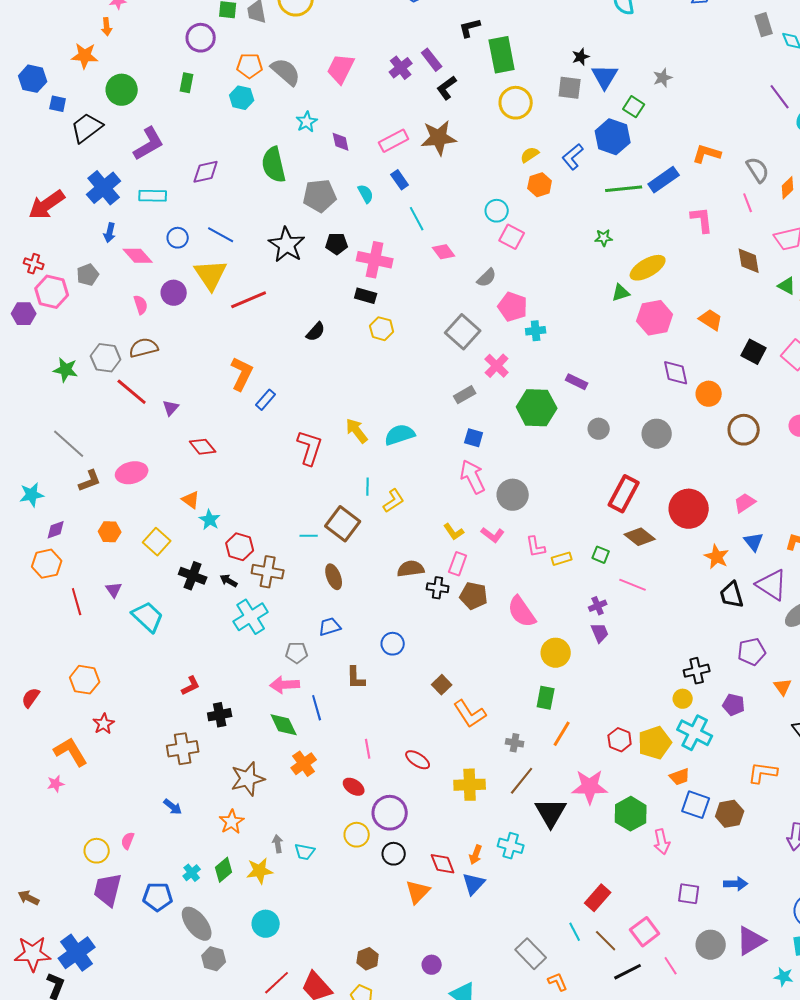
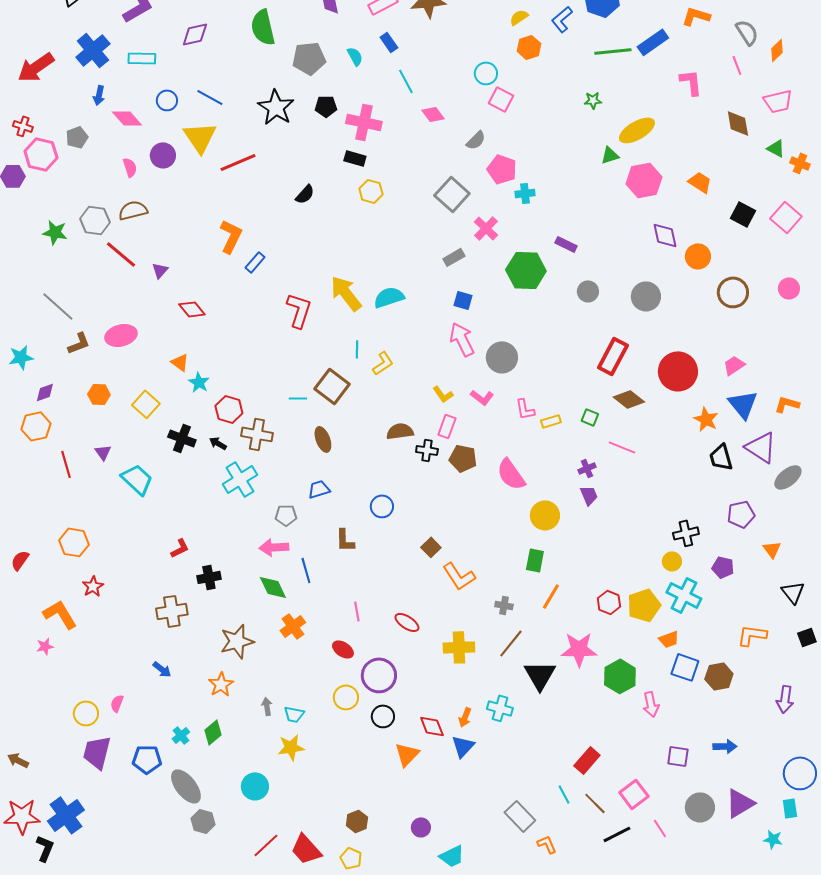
yellow arrow: (357, 431) -> (346, 293), size x1.4
blue triangle: (754, 542) -> (743, 404), size x1.5
yellow star: (260, 871) -> (291, 747), moved

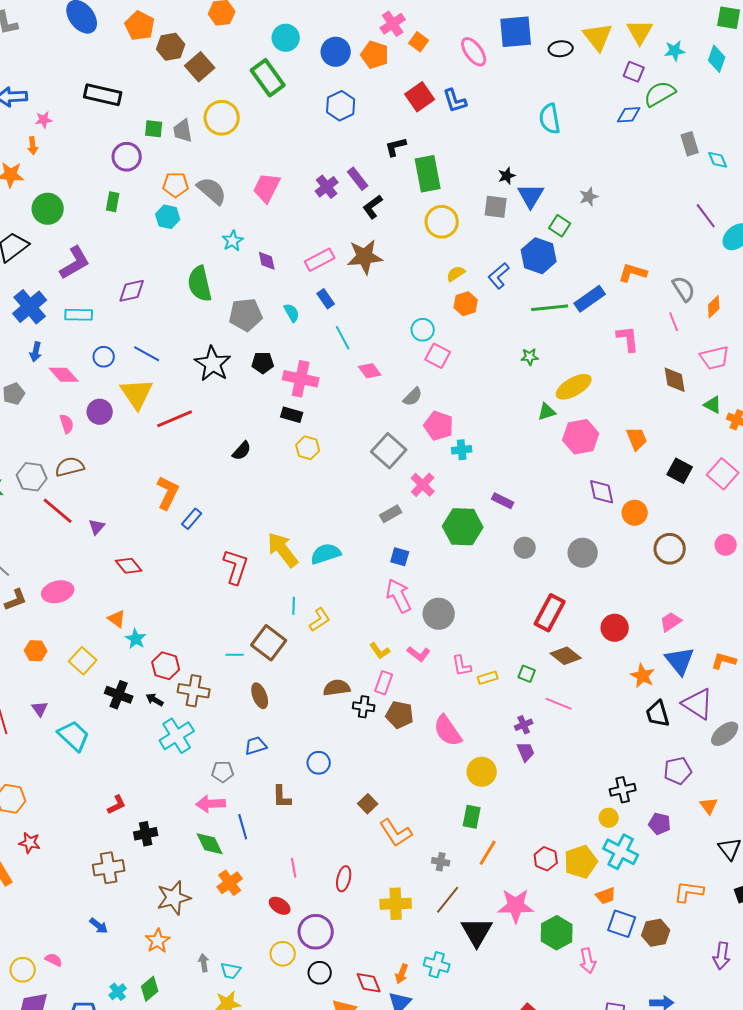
orange trapezoid: (700, 182) -> (637, 439), turned 35
red circle: (678, 371) -> (615, 628), size x0.7
red star: (93, 586) -> (30, 843), turned -30
red ellipse: (407, 622) -> (344, 879), turned 70
pink semicircle: (117, 703) -> (54, 960), turned 96

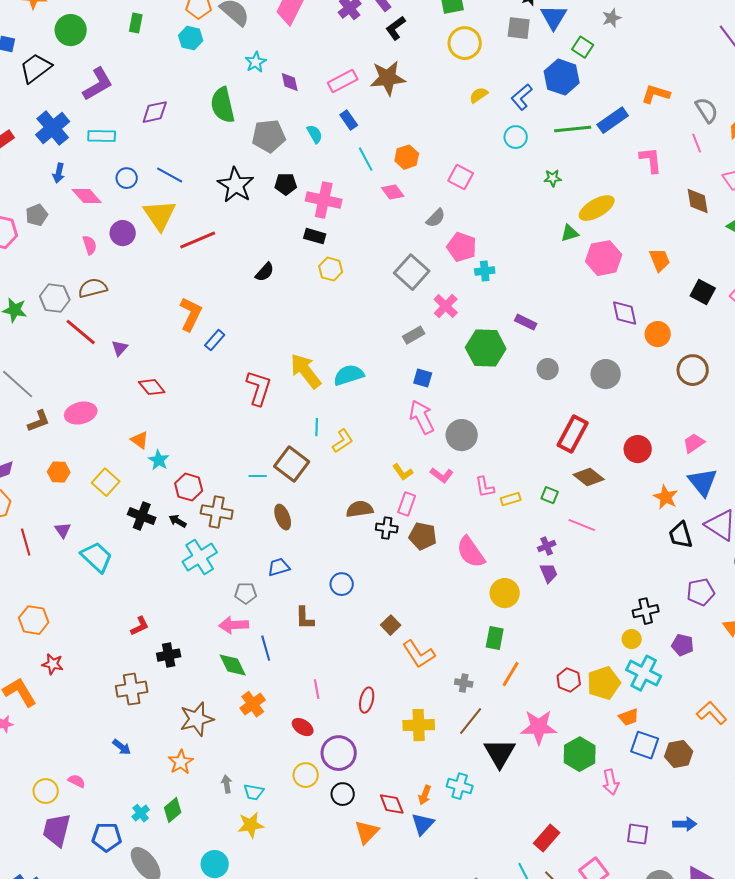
orange hexagon: (466, 304) -> (407, 157), moved
cyan circle: (423, 330) -> (516, 137), moved
orange L-shape: (689, 892) -> (712, 713), turned 40

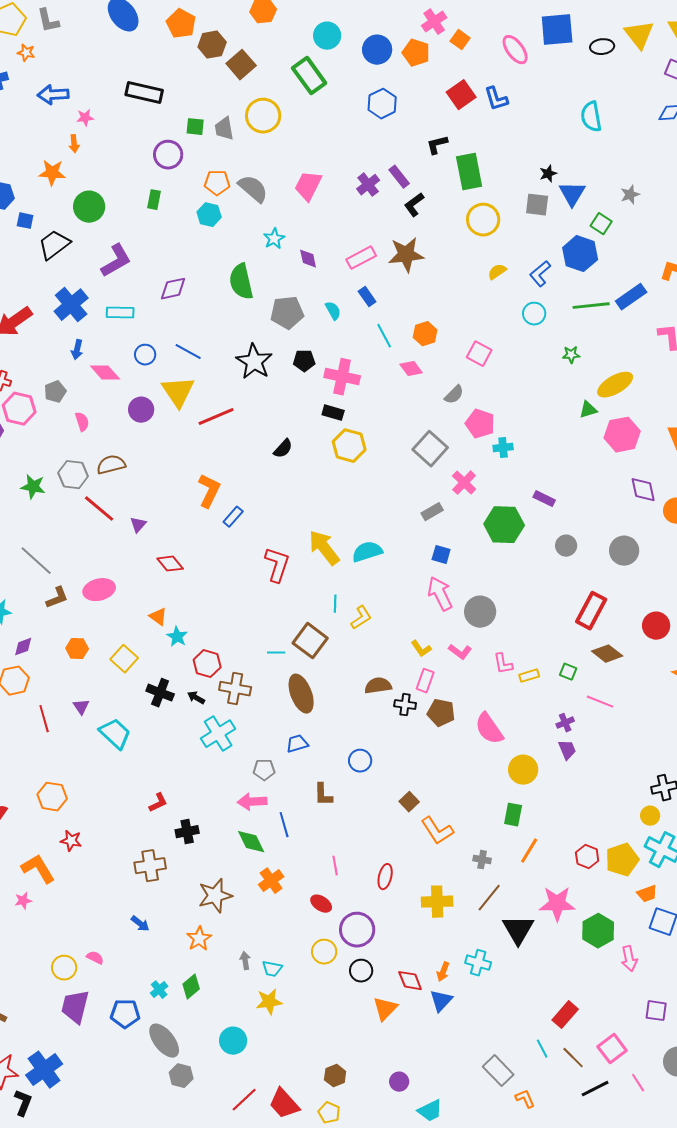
pink semicircle: (90, 245) -> (82, 422), moved
yellow hexagon: (331, 269) -> (349, 446), size x1.4
brown ellipse: (283, 517) -> (301, 694), size x1.5

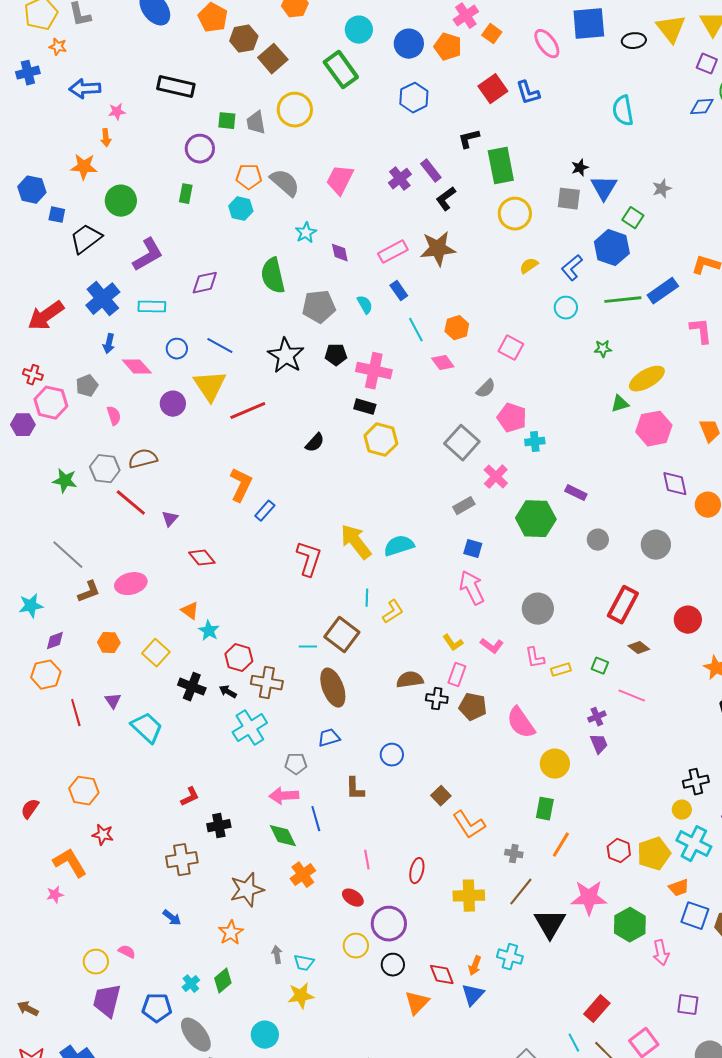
gray circle: (480, 612) -> (538, 609), moved
brown diamond: (607, 654) -> (639, 648), size x0.7

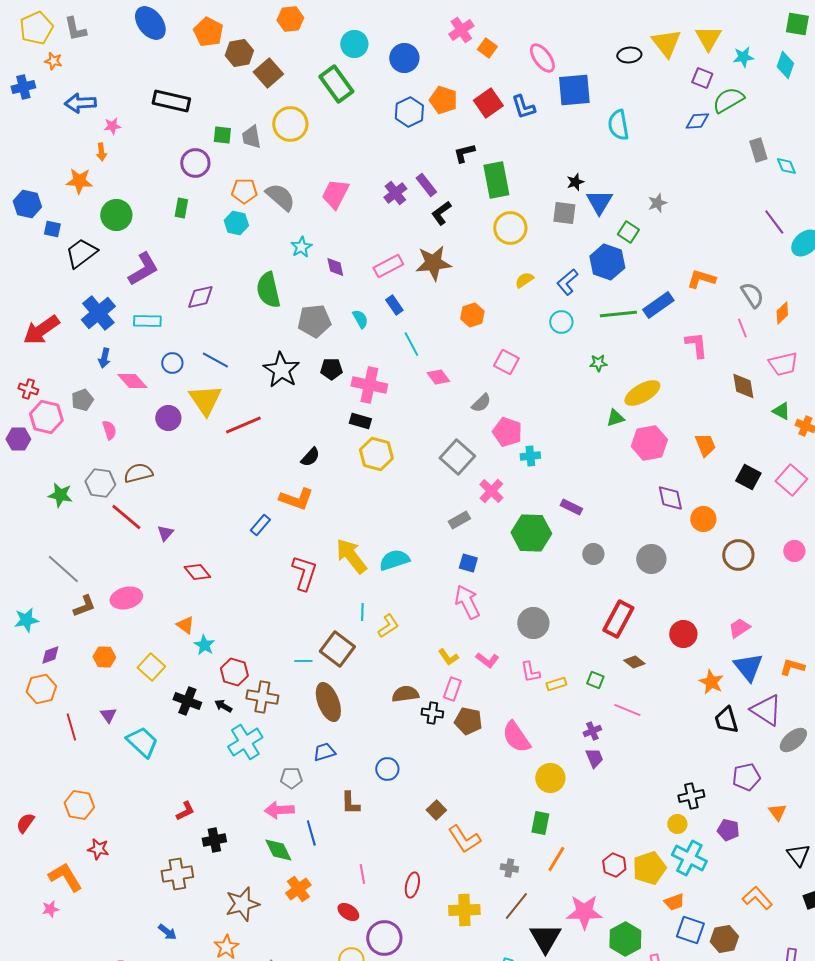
blue square: (589, 24) -> (574, 90), moved
orange pentagon: (448, 47) -> (443, 100), moved
orange hexagon: (457, 328) -> (472, 315), moved
orange L-shape: (241, 485) -> (296, 499), moved, turned 84

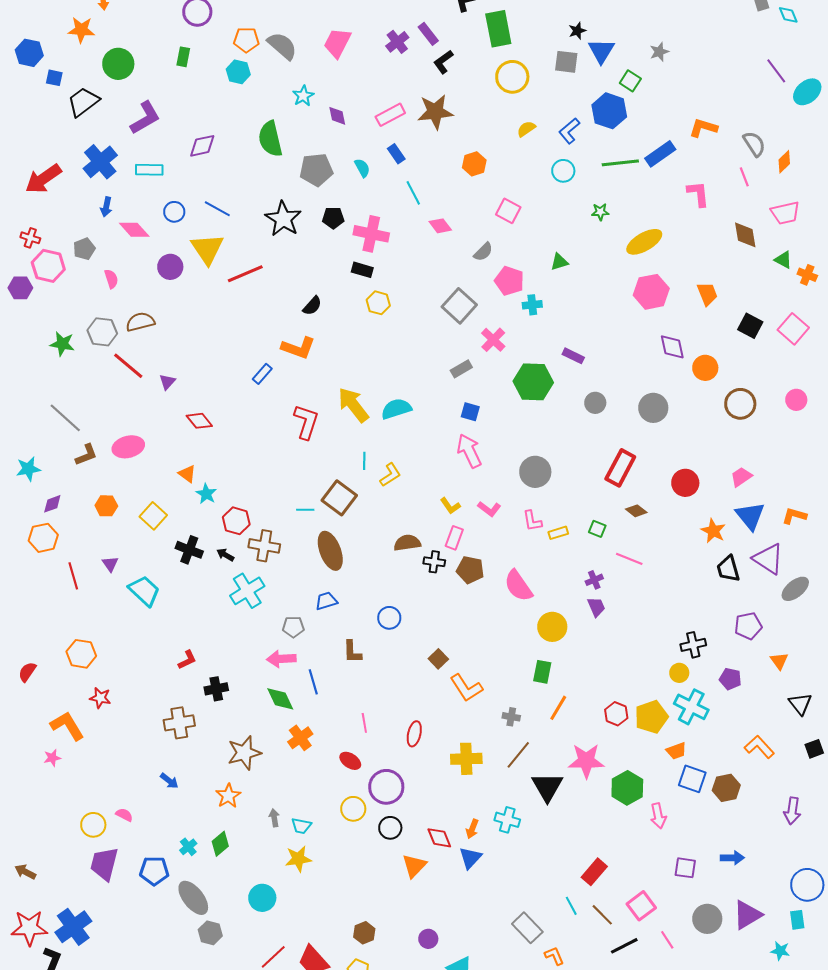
green triangle: (615, 418) -> (559, 262), moved
yellow hexagon: (376, 454) -> (378, 303), size x0.7

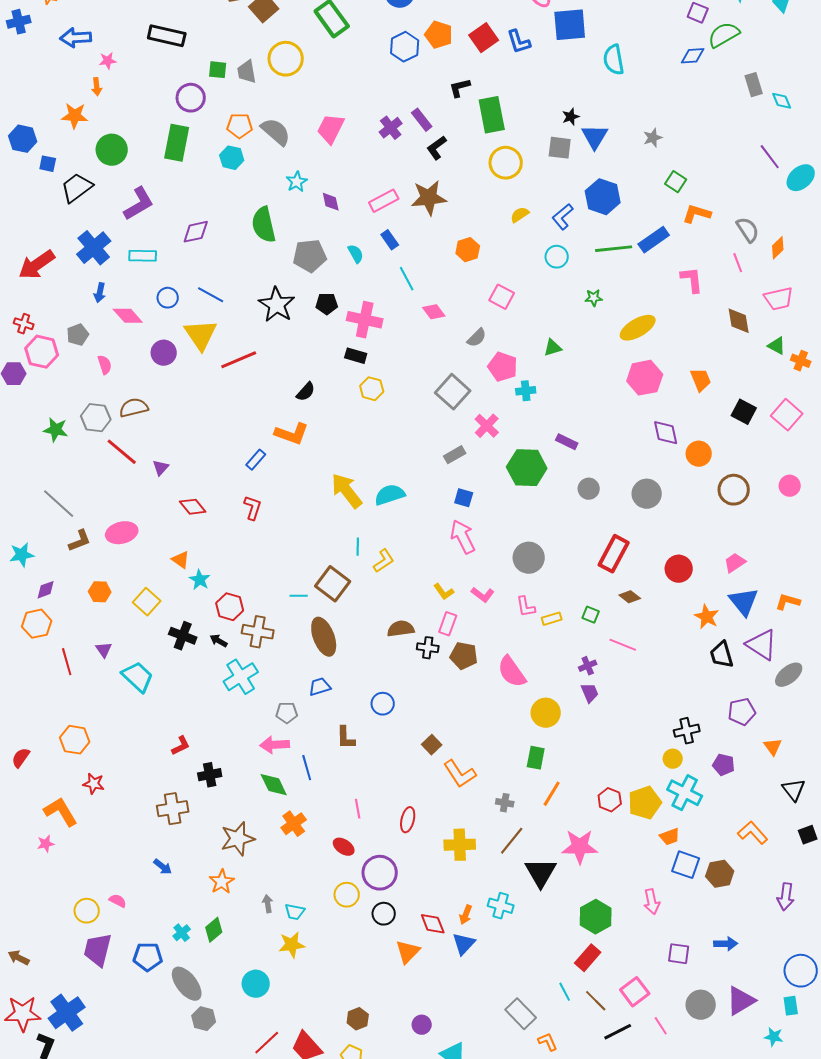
green rectangle: (183, 57) -> (177, 143), size x1.8
green square: (630, 81) -> (676, 182), moved
red L-shape: (306, 422) -> (253, 508), moved, size x0.7
green hexagon: (627, 788) -> (596, 917), moved

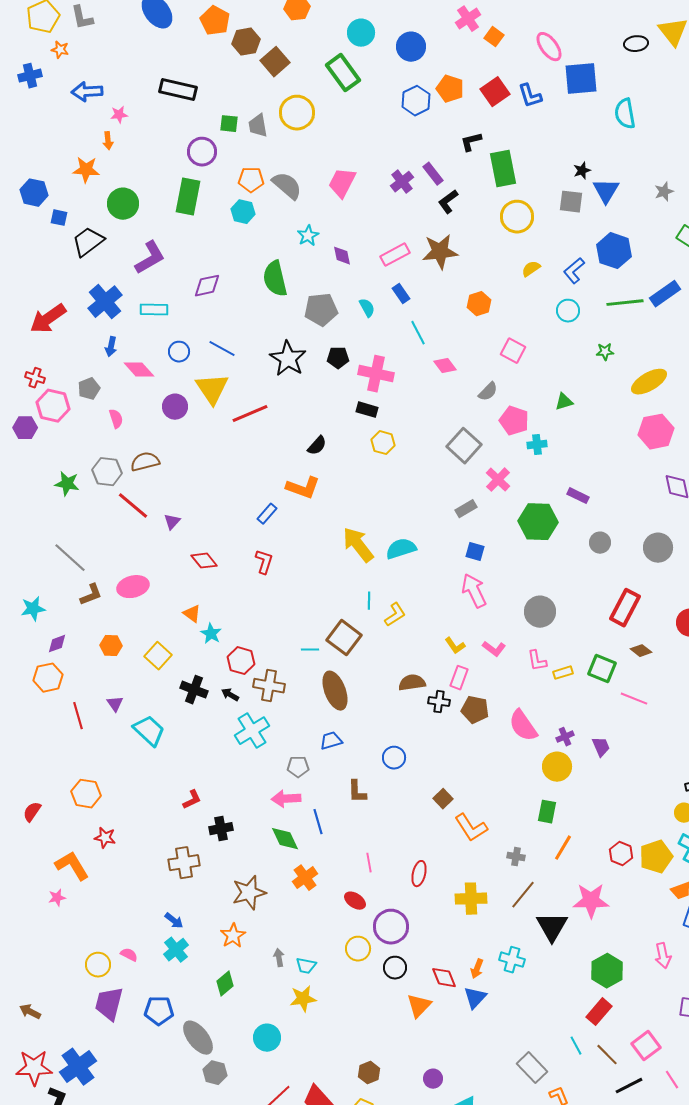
green square: (591, 615) -> (602, 669), size x1.6
purple cross: (588, 666) -> (565, 737), moved
cyan cross: (182, 933) -> (176, 950), moved, size x1.4

